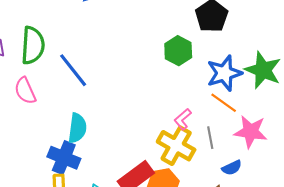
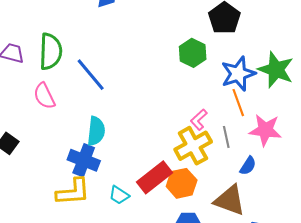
orange line: (224, 103) -> (238, 103), turned 36
yellow cross: (176, 146) -> (193, 146), turned 33
blue semicircle: (232, 168) -> (248, 166), turned -30

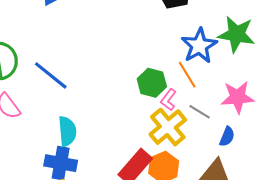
green hexagon: (193, 53) -> (152, 83), moved
orange line: (238, 103) -> (187, 75), moved
gray line: (226, 137) -> (200, 112), turned -35

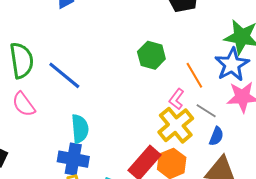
blue star: (199, 46) -> (232, 64), moved
green hexagon: (152, 83) -> (151, 55), moved
blue semicircle: (227, 137) -> (216, 136), moved

